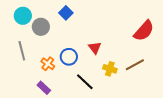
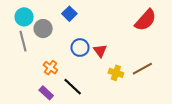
red semicircle: (144, 31) -> (146, 20), moved
gray line: (22, 51) -> (23, 41), moved
blue circle: (69, 57) -> (80, 48), moved
black line: (85, 82) -> (73, 87), moved

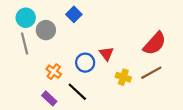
red semicircle: (146, 20) -> (155, 44), moved
blue circle: (80, 48) -> (85, 63), moved

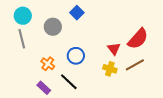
blue square: (74, 14) -> (77, 13), moved
gray circle: (46, 30) -> (53, 27), moved
red triangle: (106, 54) -> (114, 49), moved

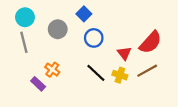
blue circle: (76, 56) -> (94, 38), moved
black line: (69, 82) -> (96, 73), moved
purple rectangle: (44, 88) -> (38, 84), moved

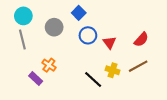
red semicircle: (150, 42) -> (141, 40), size x0.7
red triangle: (124, 53) -> (109, 43), moved
black line: (96, 73) -> (93, 79), moved

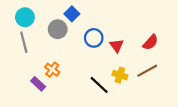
blue square: (79, 13) -> (72, 14), moved

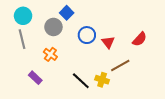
orange cross: (52, 70) -> (50, 54), moved
brown line: (147, 71) -> (120, 65), moved
yellow cross: (120, 75) -> (102, 80), moved
black line: (99, 85) -> (81, 81), moved

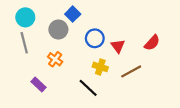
yellow cross: (102, 80) -> (100, 67), moved

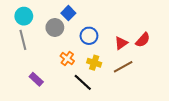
red triangle: (118, 46) -> (121, 43), moved, turned 32
orange cross: (55, 59) -> (67, 59), moved

